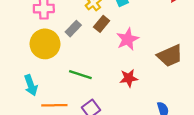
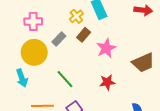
green line: (80, 75) -> (65, 79), turned 30
cyan arrow: (31, 85) -> (22, 78), moved

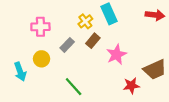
yellow circle: (34, 52) -> (42, 59), size x0.6
cyan arrow: (22, 78) -> (20, 72), moved
red star: (107, 82) -> (131, 86), moved

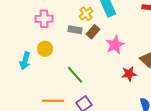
gray rectangle: (67, 45) -> (75, 30), moved, turned 56
cyan arrow: (20, 72) -> (25, 61), turned 36

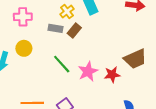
pink star: (115, 45) -> (88, 71), moved
green line: (75, 75) -> (62, 64), moved

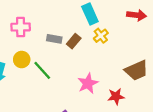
yellow cross: (67, 12) -> (101, 36), moved
green line: (62, 64) -> (42, 70), moved
red star: (112, 75) -> (116, 96), moved

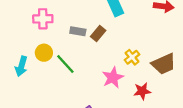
yellow cross: (101, 36) -> (132, 57), moved

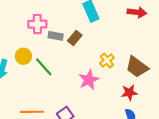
pink cross: (43, 19) -> (37, 24), moved
brown trapezoid: (164, 64) -> (137, 67), turned 60
red star: (142, 91) -> (129, 93), moved

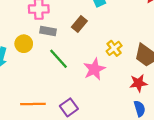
gray rectangle: (56, 36) -> (48, 31), moved
green line: (44, 67) -> (58, 59), moved

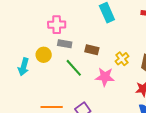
brown rectangle: (79, 24) -> (92, 50), moved, turned 64
pink star: (94, 69) -> (105, 77), turned 30

